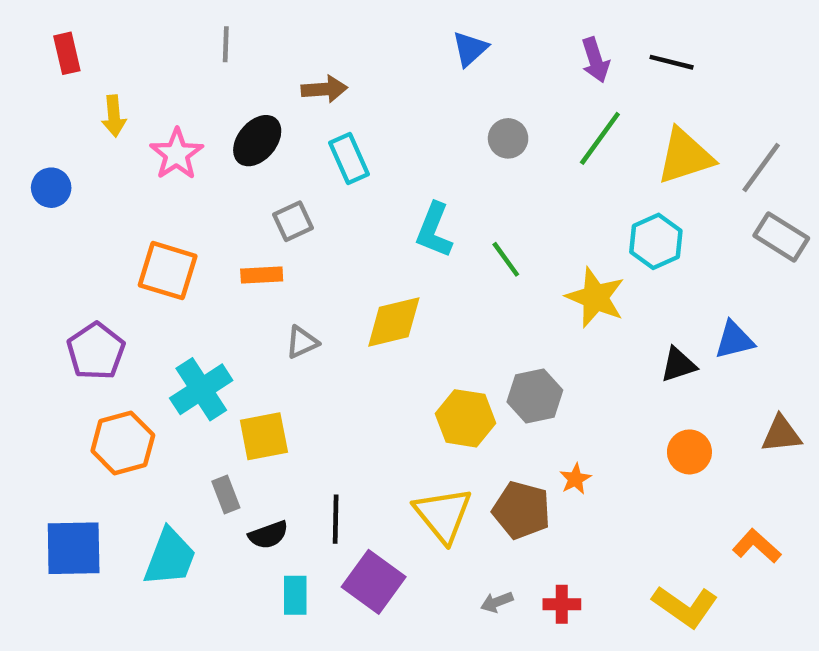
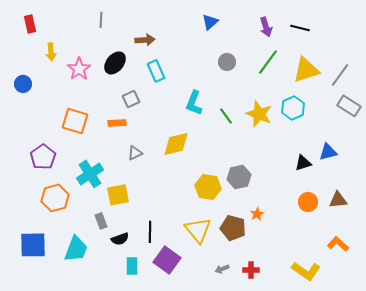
yellow star: (595, 297) -> (259, 114), moved
brown triangle: (781, 434) -> (338, 200), moved

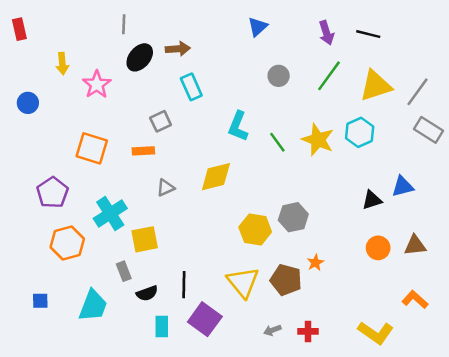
red rectangle: (30, 24) -> (19, 29), moved
black ellipse: (115, 63) -> (140, 57), moved
blue square: (33, 245) -> (40, 301), size x0.5

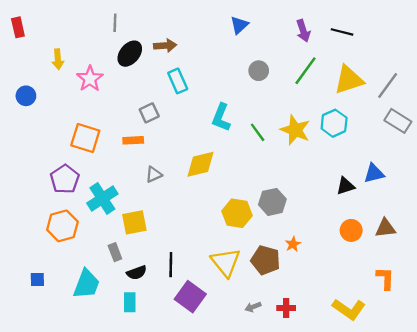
purple pentagon: (52, 193) -> (65, 179), moved
orange L-shape: (415, 299) -> (385, 278), turned 50
cyan rectangle: (162, 327) -> (130, 302), moved

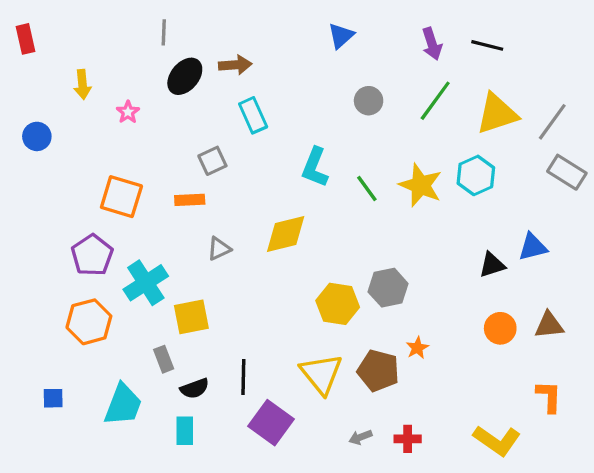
pink star: (90, 79) -> (128, 112), size x0.6

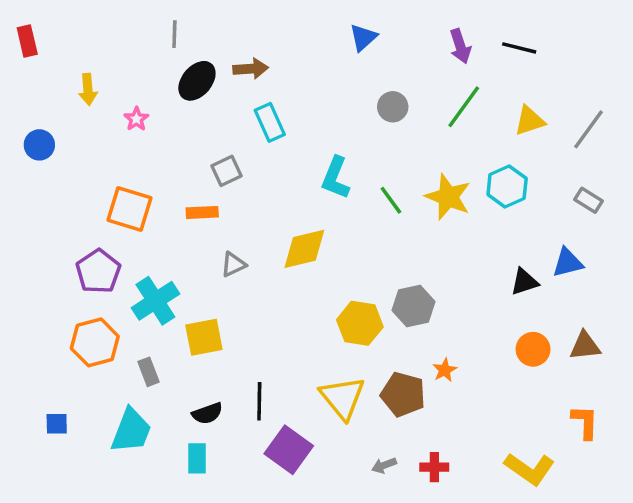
yellow triangle: (497, 114) -> (530, 121), size x0.7
gray rectangle: (567, 172) -> (588, 200), moved, size x0.7
gray rectangle: (164, 359) -> (148, 372), moved

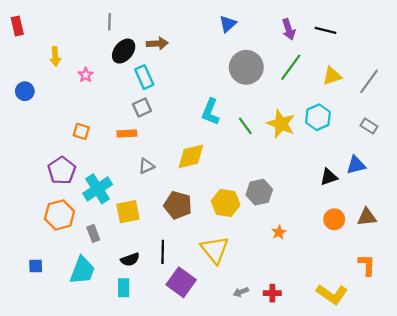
gray circle: (393, 107) -> (246, 67), size x1.8
cyan rectangle: (270, 122) -> (144, 77), moved
orange square: (129, 209) -> (81, 131), size x0.6
brown pentagon: (403, 394) -> (178, 205), moved

